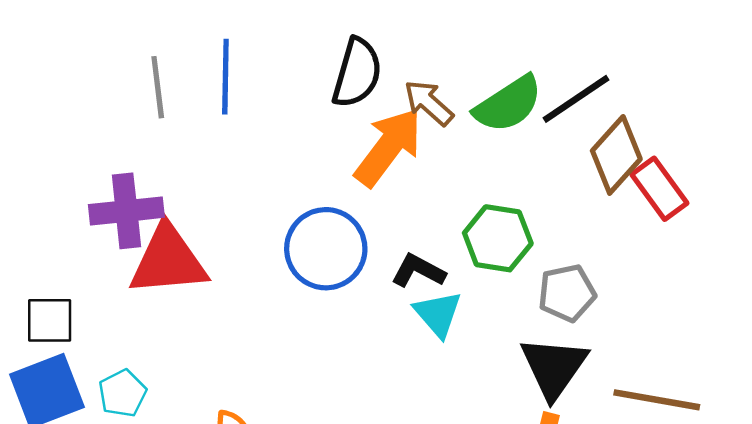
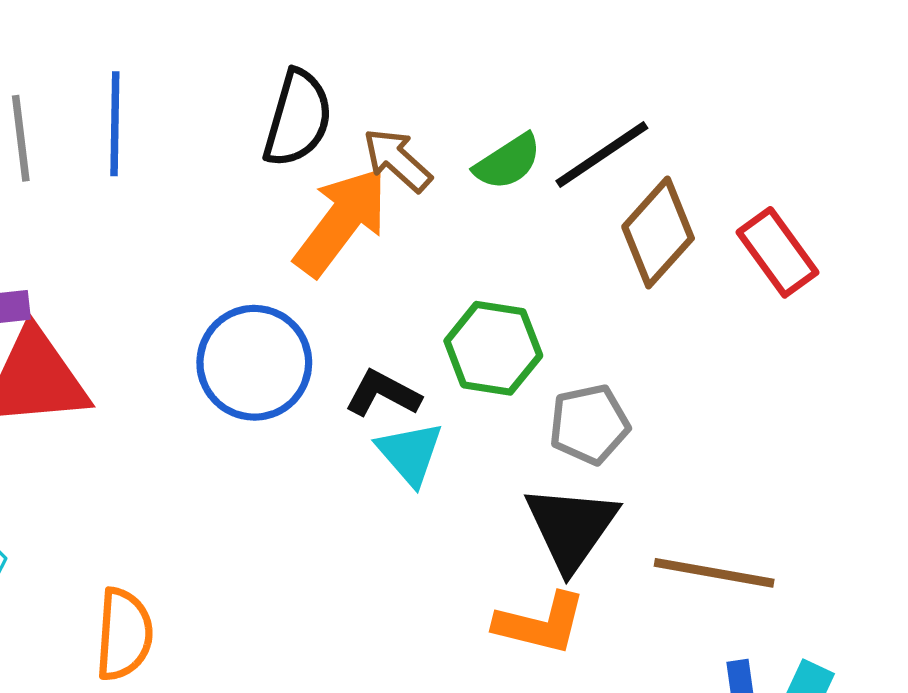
green semicircle: (508, 104) -> (508, 162), size x0.7
red rectangle: (659, 189) -> (778, 252), moved

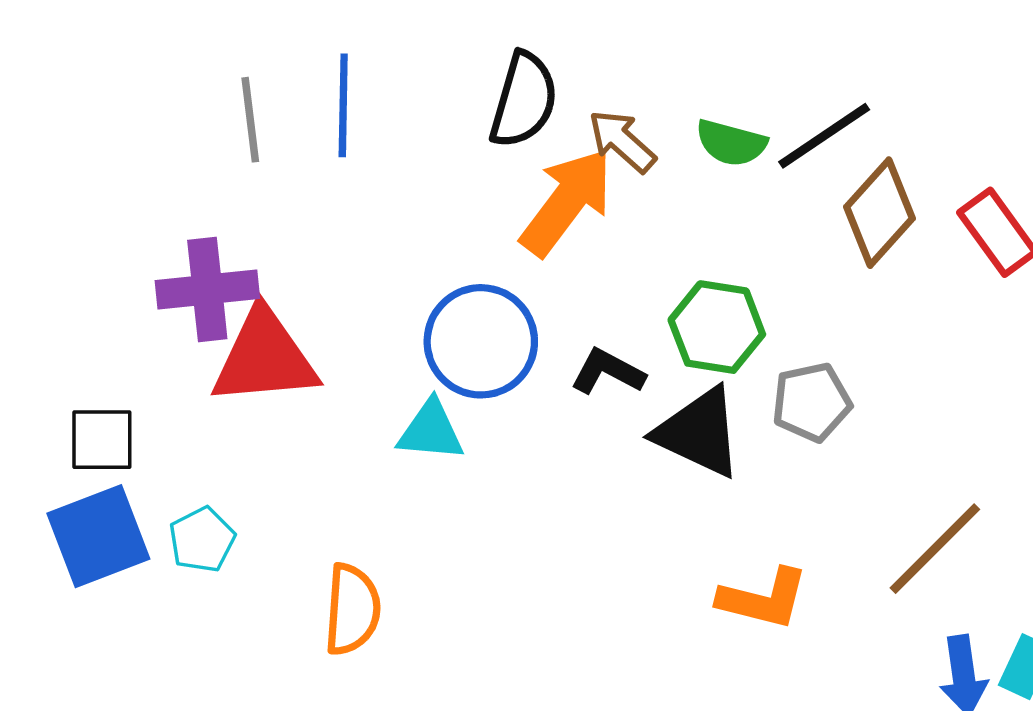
green semicircle: (508, 162) -> (731, 143), turned 48
cyan triangle: (410, 453) -> (431, 431), moved, turned -44
black triangle: (571, 528) -> (699, 432), moved, turned -40
brown line: (714, 573) -> (935, 549), turned -55

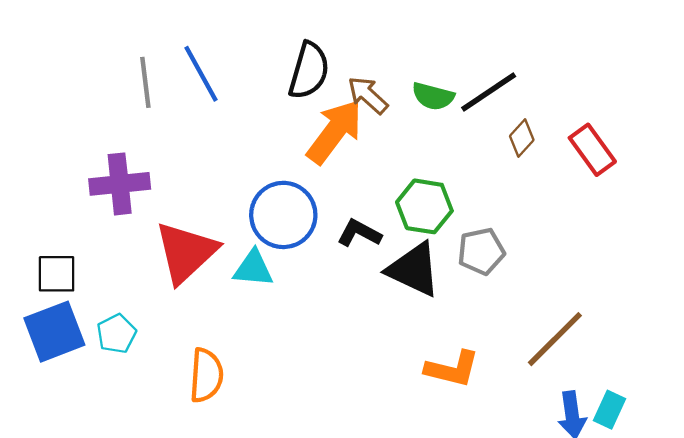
blue line: (343, 105) -> (201, 74), turned -30
brown diamond: (879, 213) -> (522, 138), size x0.6
red triangle: (265, 357) -> (186, 252), moved, turned -38

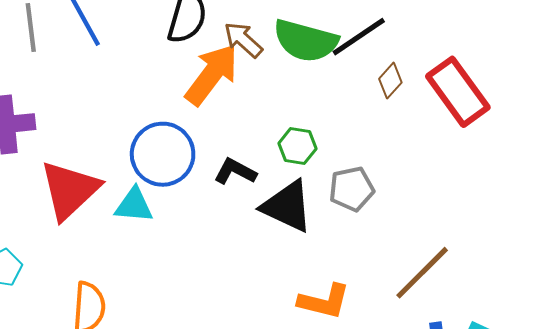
green semicircle: (433, 96) -> (306, 41), size x1.6
red rectangle: (592, 150) -> (458, 92), size x1.4
green hexagon: (424, 206) -> (297, 146), size x0.7

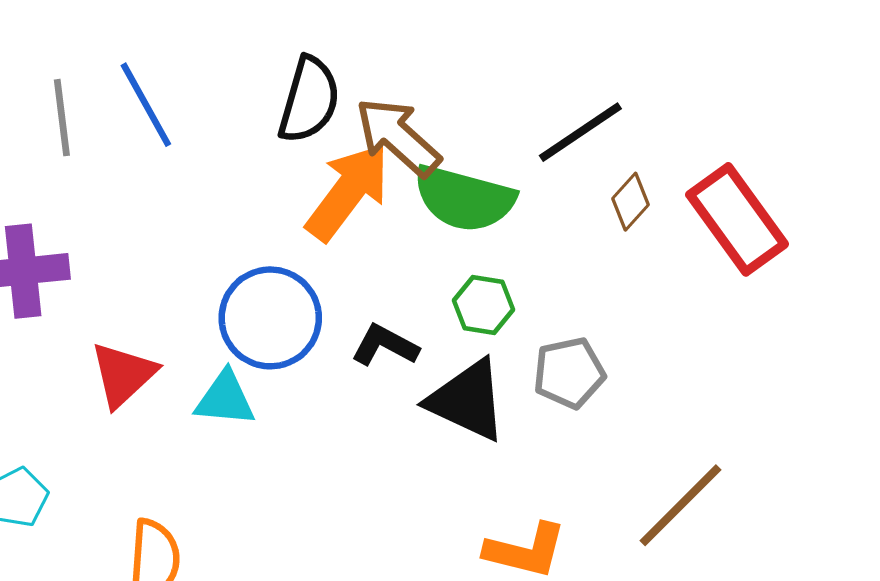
brown arrow: (243, 40) -> (398, 137), size x1.4
green semicircle: (306, 41) -> (464, 198), moved
red triangle: (70, 190) -> (123, 374), size x0.7

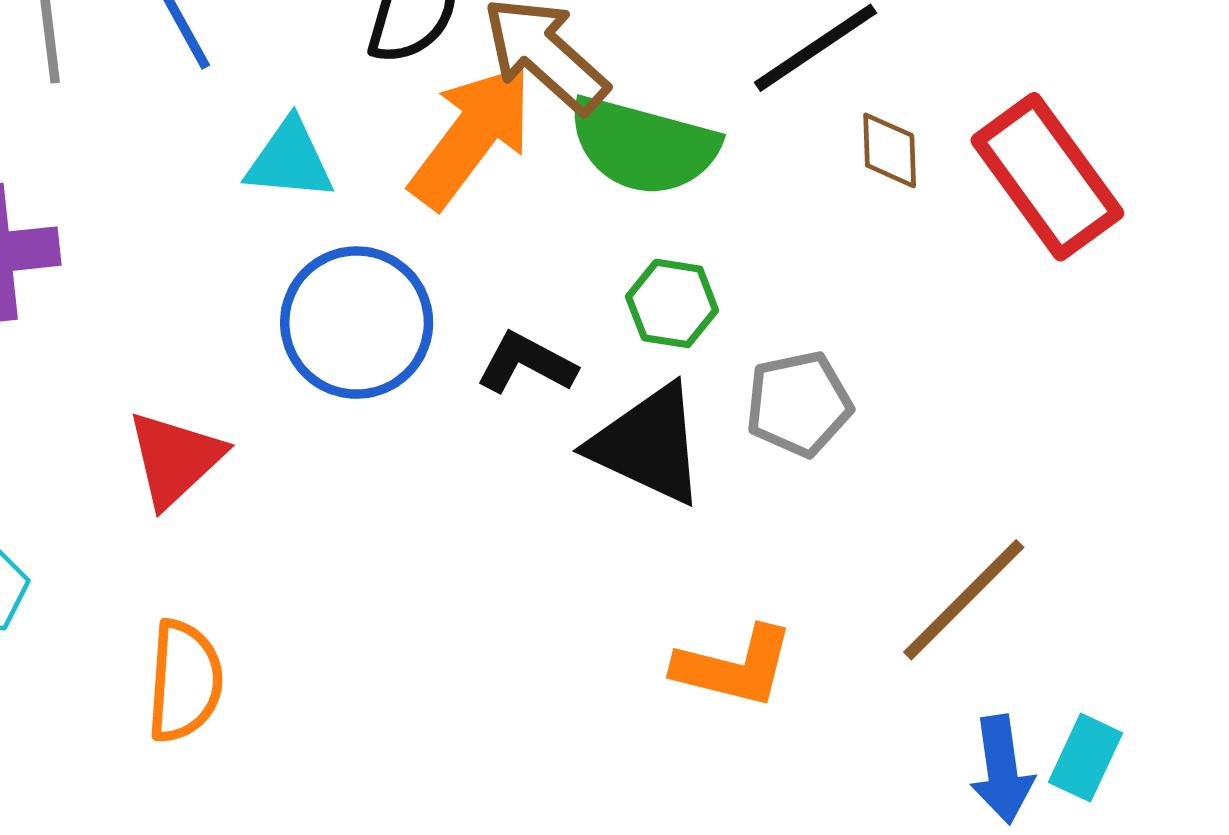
brown diamond: (630, 202) -> (890, 150), turned -44
red triangle: (123, 374) -> (175, 459), moved
cyan triangle: (225, 399) -> (290, 160), moved

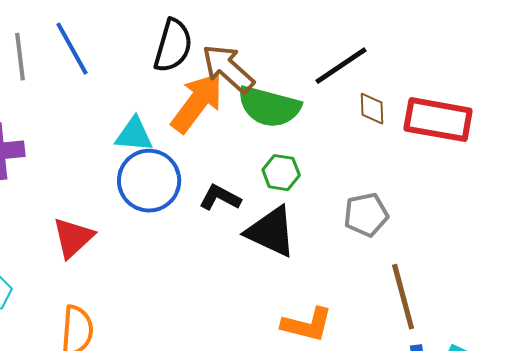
cyan triangle: (290, 160) -> (134, 135), moved
red rectangle: (1047, 177) -> (438, 120), turned -44
gray pentagon: (799, 404) -> (366, 215), moved
brown line: (964, 600) -> (403, 297), turned -60

